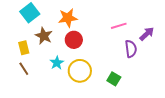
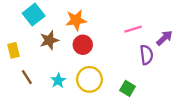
brown star: (44, 36) -> (49, 40), turned 30
yellow rectangle: (24, 48) -> (13, 50), moved
cyan star: (57, 63) -> (58, 81), moved

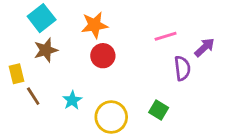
brown star: (49, 40) -> (46, 50), moved
yellow rectangle: (13, 50) -> (17, 74), moved
yellow circle: (89, 79) -> (111, 117), moved

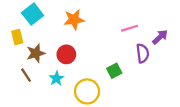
brown star: (46, 50) -> (36, 53), moved
red circle: (103, 56) -> (66, 54), moved
yellow rectangle: (17, 74) -> (17, 37), moved
green square: (159, 110) -> (114, 71), moved, turned 32

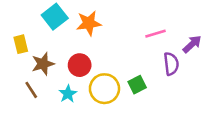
cyan square: (33, 14) -> (55, 17), moved
yellow circle: (87, 91) -> (104, 89), moved

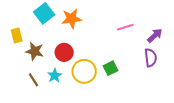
brown star: (43, 64) -> (35, 51), turned 30
purple semicircle: (171, 64) -> (151, 58), moved
brown line: (31, 90) -> (34, 80), moved

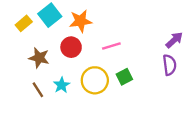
pink line: (125, 27) -> (111, 46), moved
yellow rectangle: (17, 35) -> (24, 23), moved, turned 64
red circle: (64, 52) -> (71, 47), moved

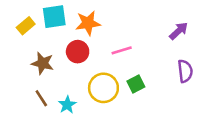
cyan square: (50, 15) -> (54, 17), turned 30
purple arrow: (174, 40) -> (179, 31), moved
cyan star: (62, 85) -> (67, 105), moved

